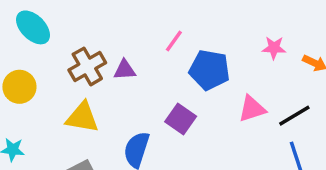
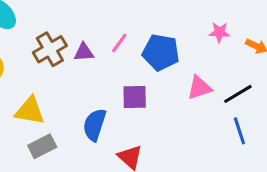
pink line: (174, 41) -> (119, 43), moved
yellow triangle: (82, 117) -> (30, 111), moved
purple square: (181, 119) -> (135, 97), turned -36

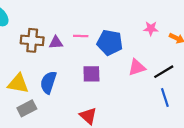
pink line: (119, 43) -> (81, 36), turned 56
brown cross: (50, 49) -> (32, 40), turned 35
blue semicircle: (95, 125) -> (48, 82), moved

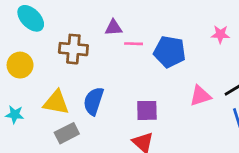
purple triangle: (56, 43) -> (114, 28), moved
pink triangle: (137, 67) -> (200, 96), moved
purple square: (91, 74) -> (147, 110), moved

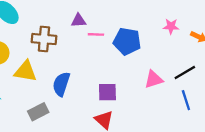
yellow triangle: (56, 102) -> (26, 71), moved

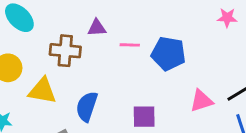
purple triangle: (79, 21) -> (97, 28), moved
pink star: (171, 26) -> (227, 18), moved

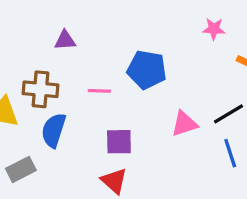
pink line: (130, 45) -> (99, 91), moved
brown cross: (65, 51) -> (40, 89), moved

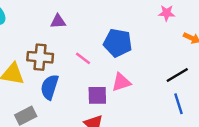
pink line: (99, 91) -> (83, 58), turned 35
pink triangle: (184, 124) -> (121, 82), moved

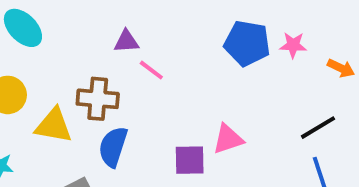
pink star: (167, 13) -> (293, 45), moved
blue pentagon: (118, 43) -> (247, 43), moved
pink line: (83, 58) -> (151, 70), moved

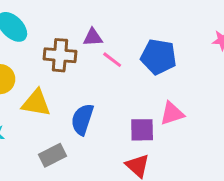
blue pentagon: (247, 43) -> (158, 57), moved
brown cross: (98, 99) -> (60, 55), moved

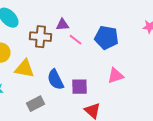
blue semicircle: (82, 119) -> (56, 80), turned -45
purple square: (142, 130) -> (80, 87), moved

